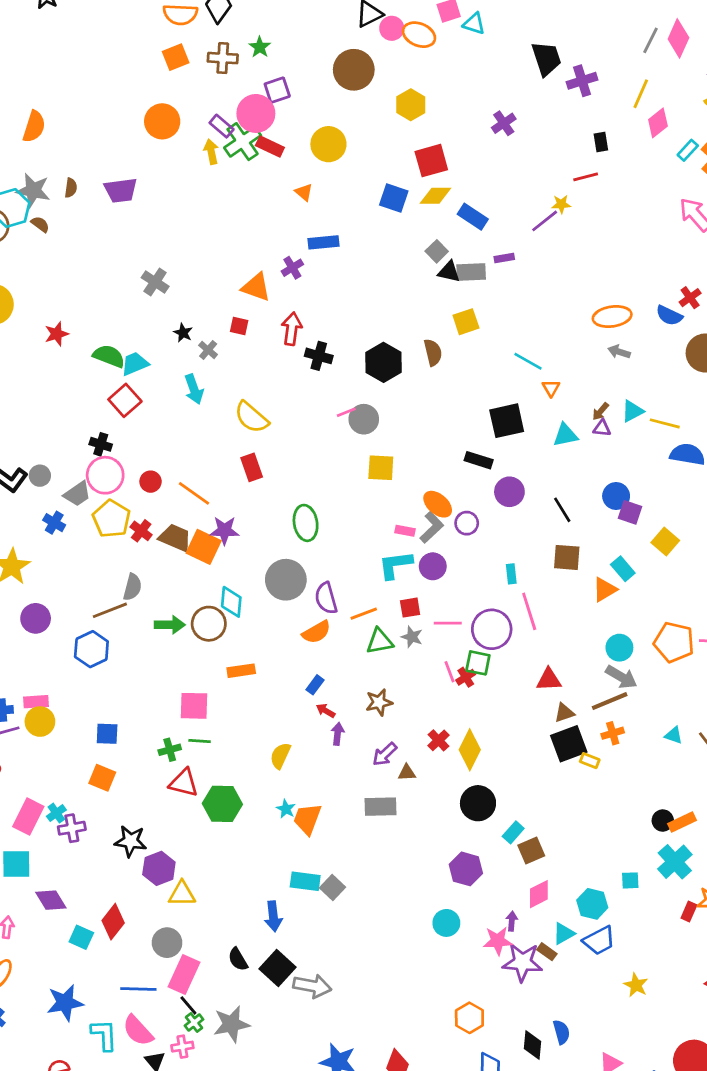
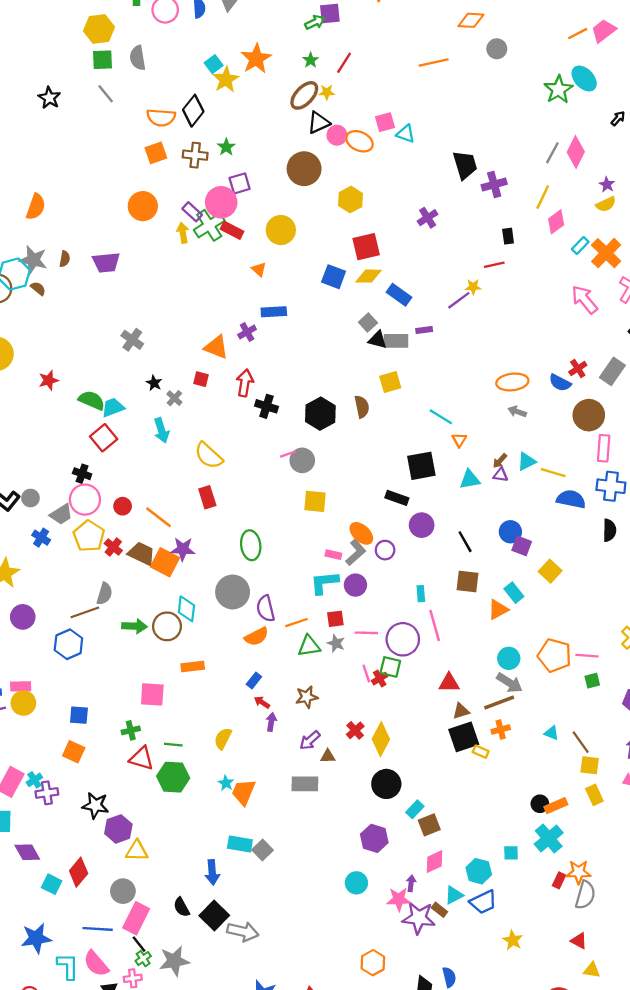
green line: (200, 741) -> (173, 745), moved

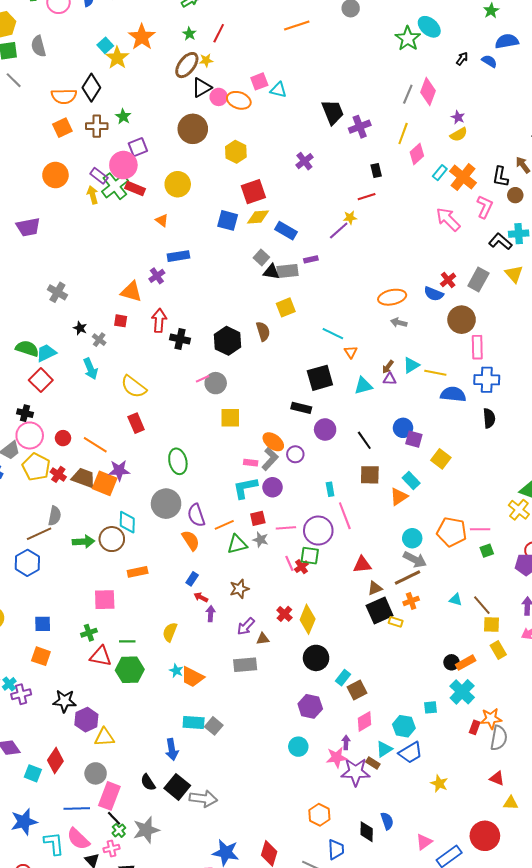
orange semicircle: (257, 637) -> (191, 540), turned -90
orange trapezoid: (243, 792) -> (192, 677), turned -80

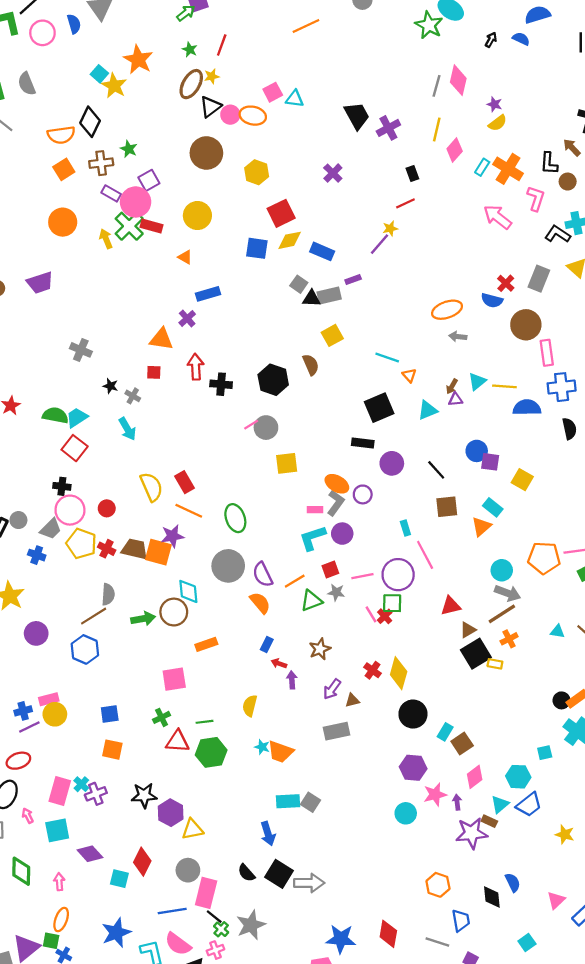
purple rectangle: (99, 176) -> (111, 193), moved
yellow semicircle: (134, 387) -> (151, 487), moved, turned -144
orange line: (95, 445) -> (189, 511), moved
pink star: (337, 757) -> (435, 795), moved

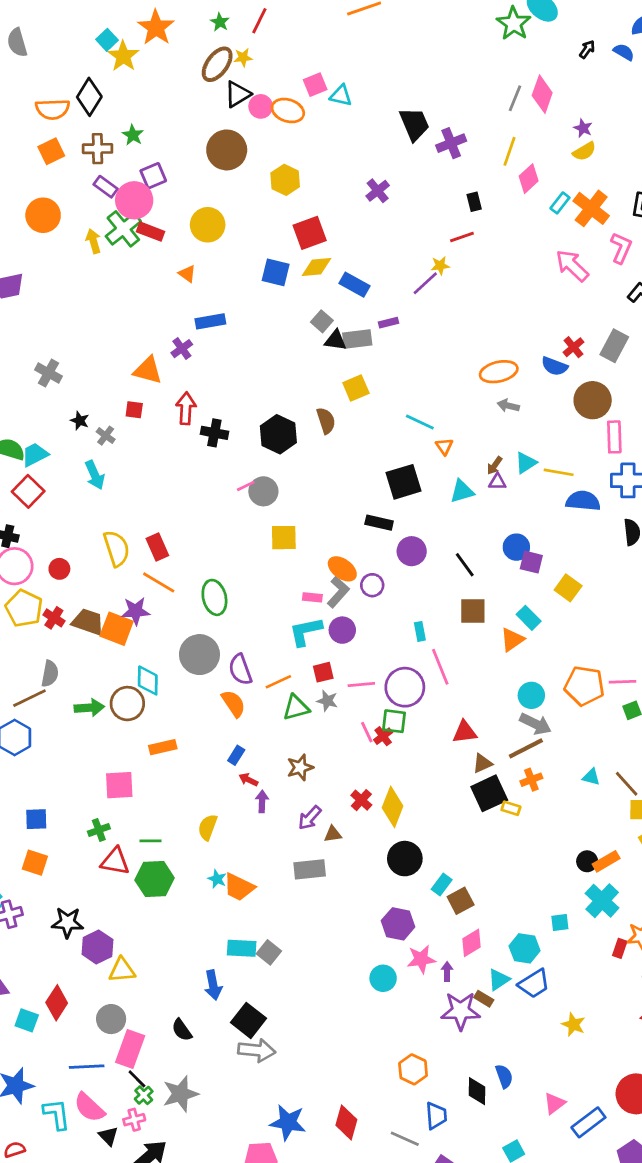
black square: (279, 874) -> (248, 1020), moved

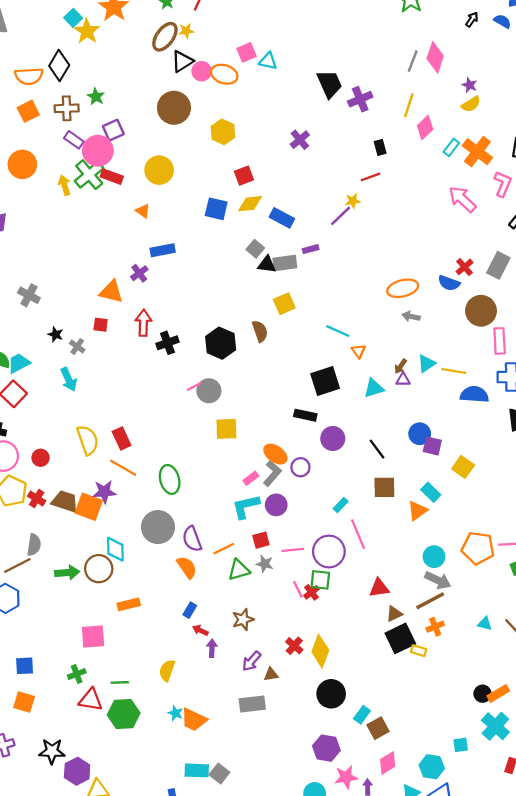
red square: (310, 233) -> (244, 176), size x0.7
black cross: (214, 433) -> (167, 343), turned -30
pink rectangle: (312, 597) -> (251, 478), turned -42
cyan rectangle: (420, 631) -> (341, 505), turned 56

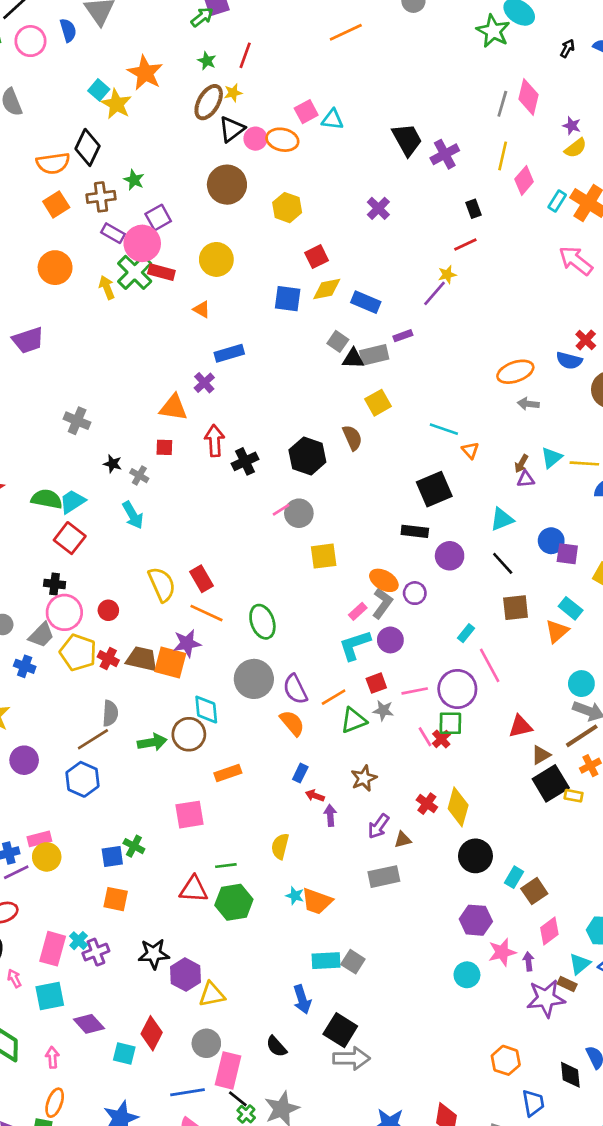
cyan triangle: (374, 388) -> (502, 519), moved
green cross: (77, 674) -> (134, 846), moved, turned -36

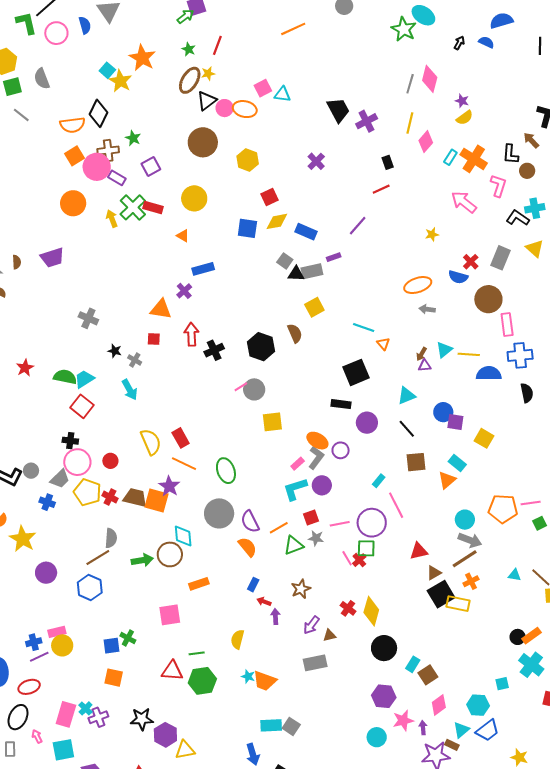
pink circle: (142, 243) -> (97, 167), moved
yellow star: (447, 275) -> (432, 234), moved
purple star: (187, 643) -> (169, 486), turned -30
yellow rectangle: (573, 796) -> (458, 604), size x1.6

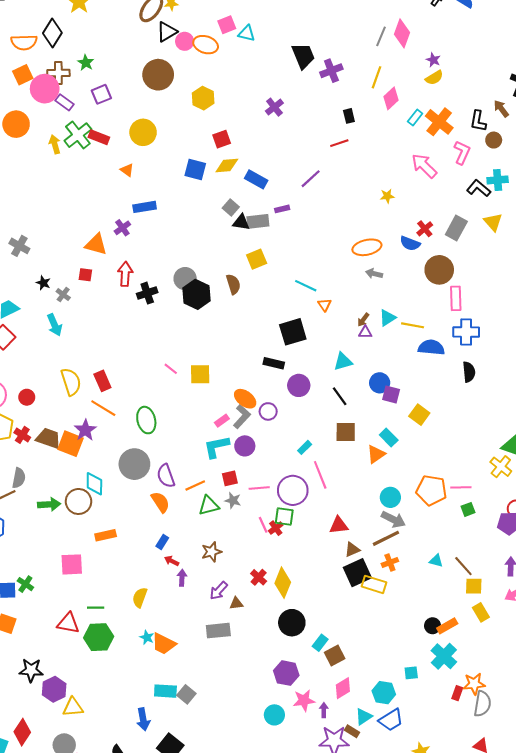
pink line: (241, 387) -> (171, 369), moved, turned 64
gray circle: (254, 389) -> (185, 279), moved

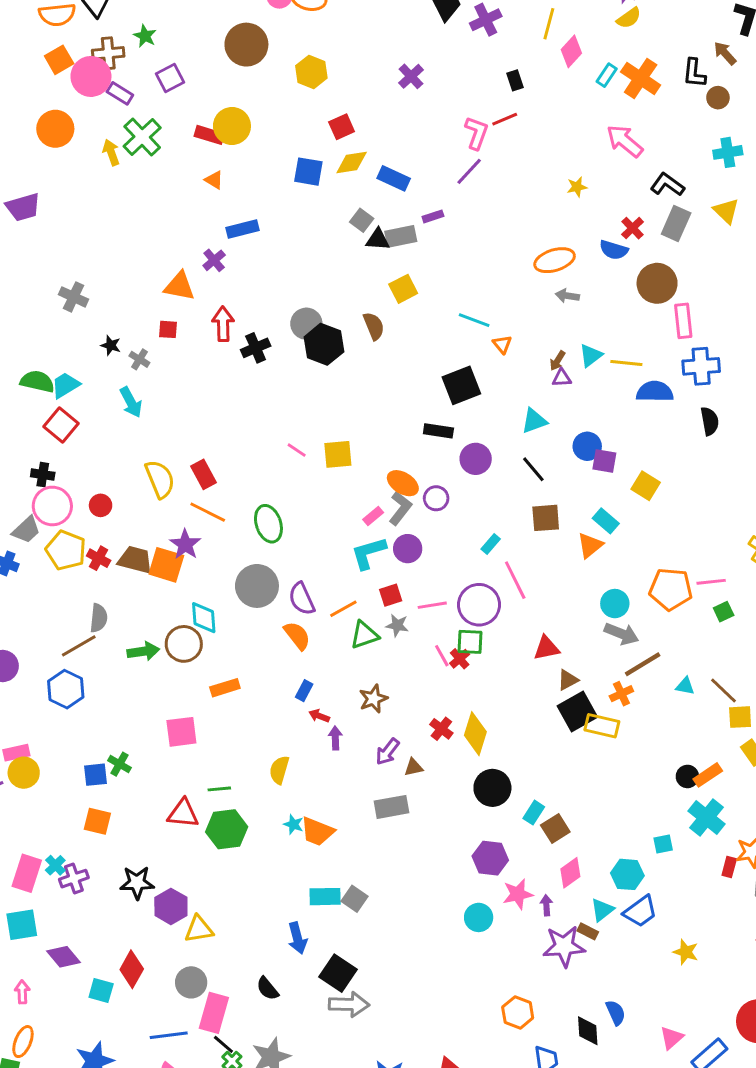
red rectangle: (99, 137) -> (209, 135), moved
pink L-shape: (462, 152) -> (476, 133), moved
black L-shape: (479, 188) -> (667, 185), moved
brown line: (386, 538) -> (643, 664), moved

